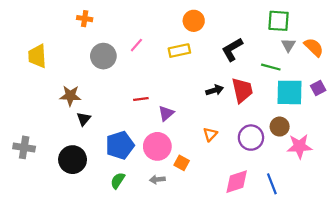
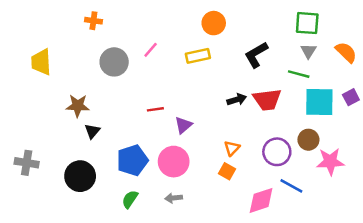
gray triangle: (288, 45) -> (308, 51), moved
red trapezoid: (242, 90) -> (267, 100), turned 96
orange square: (182, 163) -> (227, 171), moved
blue line: (272, 184) -> (291, 186), moved, turned -40

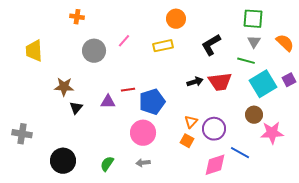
cyan square: (319, 102) -> (263, 84), turned -32
purple triangle: (183, 125) -> (108, 102), moved, turned 42
purple circle: (277, 152) -> (214, 129), moved
blue pentagon: (132, 160) -> (152, 102), moved
black circle: (80, 176) -> (63, 161), moved

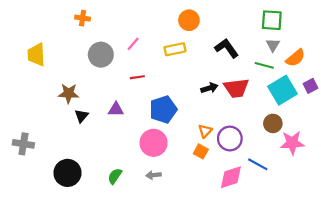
orange semicircle: (285, 43) -> (295, 58), moved, turned 96
black L-shape: (211, 45) -> (227, 48), turned 85
red line: (128, 90) -> (137, 77), moved

